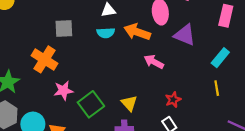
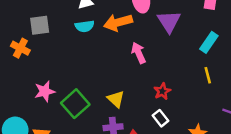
orange arrow: (137, 32) -> (118, 22), turned -30
purple triangle: (185, 35) -> (169, 21), turned 40
orange cross: (44, 59) -> (20, 48), moved, size x0.7
pink arrow: (154, 62) -> (139, 53), turned 42

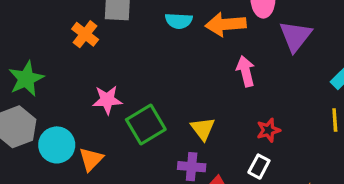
white rectangle: (160, 118) -> (259, 167), turned 56

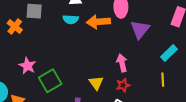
pink arrow: (246, 71) -> (122, 63), moved
pink star: (107, 100) -> (27, 66), turned 30
yellow triangle: (203, 129) -> (96, 83), moved

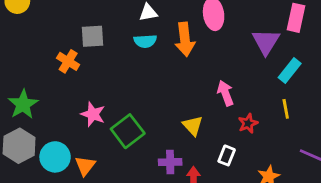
orange arrow: (98, 22) -> (185, 39), turned -85
purple triangle: (140, 29) -> (266, 42), moved
red star: (123, 85) -> (248, 123), moved

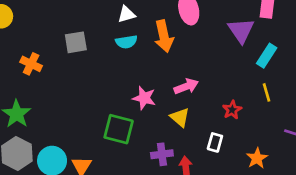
orange cross: (68, 61) -> (31, 64), moved
pink arrow: (225, 93) -> (186, 86), moved, turned 95
pink star: (93, 114) -> (144, 98), moved
green square: (128, 131) -> (119, 129), turned -32

